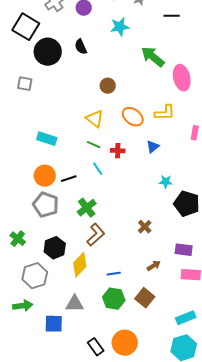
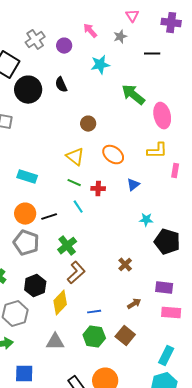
yellow L-shape: (165, 113) -> (157, 151), moved
cyan rectangle: (186, 318) -> (166, 356), turned -42
blue square: (54, 324) -> (24, 374), moved

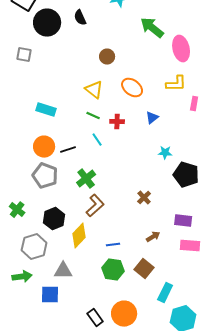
gray triangle: (55, 342) -> (63, 271), moved
cyan rectangle: (166, 356) -> (165, 293), moved
blue square: (24, 374) -> (50, 295), moved

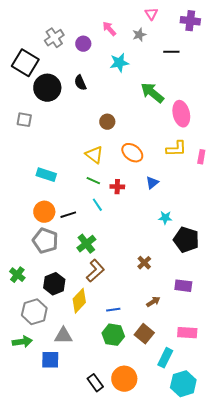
pink rectangle: (194, 104) -> (201, 157), moved
pink rectangle: (190, 246) -> (187, 333), moved

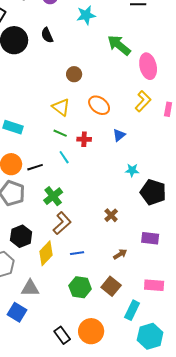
yellow L-shape: (176, 149) -> (143, 101), turned -45
blue line: (113, 310) -> (77, 253), moved
blue square: (50, 360) -> (17, 312), turned 30

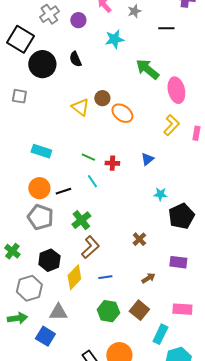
orange ellipse: (99, 105) -> (122, 113), moved
yellow triangle: (61, 107) -> (80, 107), moved
black pentagon: (153, 192) -> (181, 216), turned 30

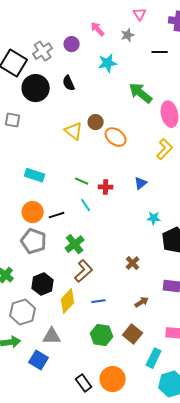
gray cross: (49, 14) -> (43, 51), moved

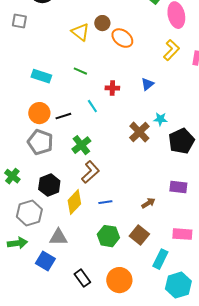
green line: (82, 181) -> (80, 71), moved
brown cross: (133, 263) -> (139, 132), moved, size x1.5
black rectangle: (84, 383) -> (82, 278), moved

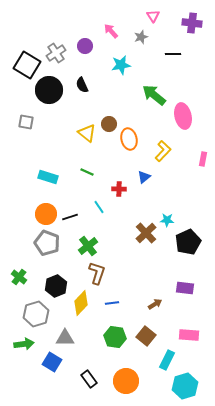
orange ellipse: (122, 38) -> (129, 139), turned 40
yellow L-shape: (171, 50) -> (163, 151), moved
blue triangle: (147, 84) -> (144, 177), moved
brown L-shape: (90, 172) -> (97, 273), turned -30

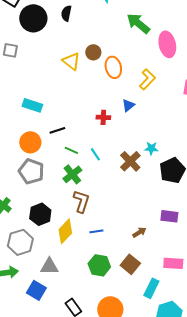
black semicircle: (82, 85) -> (66, 13), turned 35
green line: (87, 172) -> (71, 150), moved
cyan line: (99, 207) -> (95, 154), moved
black line: (70, 217) -> (57, 130), moved

